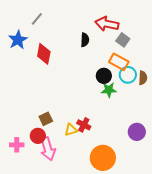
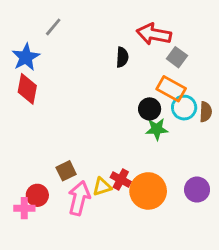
red diamond: (44, 54) -> (27, 89), moved
red circle: (38, 136) -> (37, 195), moved
pink arrow: (48, 149) -> (79, 198), moved, turned -150
orange circle: (103, 158) -> (148, 191), moved

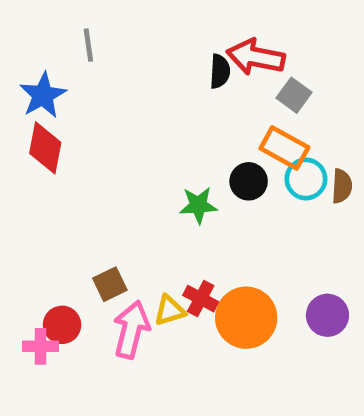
gray line: (53, 27) -> (88, 45), turned -48
black semicircle: (122, 57) -> (220, 71), moved
green star: (157, 129) -> (198, 205), moved

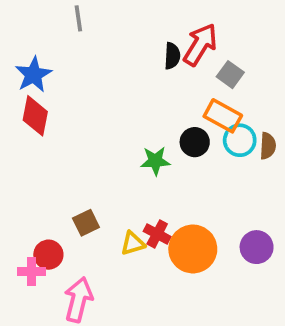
gray line: (88, 45) -> (78, 18), moved
red arrow: (256, 57) -> (200, 45), turned 111
pink arrow: (131, 330) -> (78, 300), moved

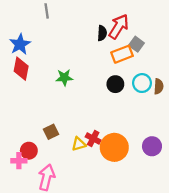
orange rectangle: (223, 116) -> (122, 54), moved, turned -50
green star: (155, 161) -> (64, 77), moved

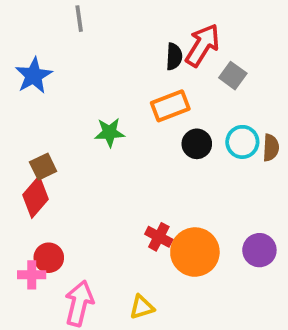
orange rectangle: (122, 54) -> (170, 106), moved
red diamond: (21, 69) -> (36, 197), moved, turned 30
brown square: (51, 132) -> (43, 167), moved
yellow triangle: (79, 144) -> (142, 307), moved

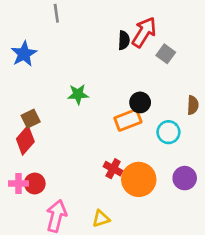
orange rectangle: (170, 106) -> (128, 120), moved
cyan circle: (242, 142) -> (168, 132), moved
pink cross: (32, 275) -> (19, 183), moved

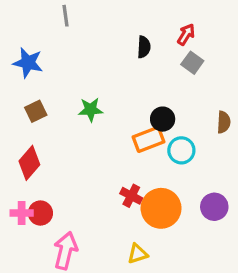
red arrow: (144, 32) -> (186, 34), moved, size x0.6
blue star: (24, 54) -> (28, 63), turned -30
brown square: (31, 119) -> (36, 111), moved
cyan circle: (168, 132) -> (181, 150), moved
yellow triangle: (101, 219) -> (138, 254), moved

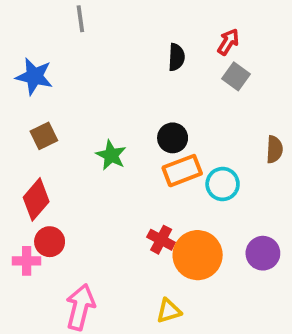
green star: (91, 110) -> (111, 155), moved, turned 30
black circle: (163, 119) -> (173, 138), moved
red circle: (40, 213) -> (50, 242), moved

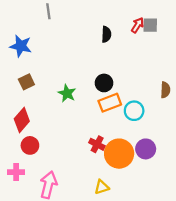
gray square: (236, 76) -> (150, 25), moved, turned -35
purple circle: (263, 253) -> (146, 149), moved
pink cross: (27, 261) -> (16, 172), moved

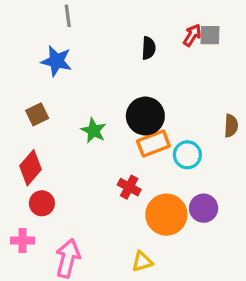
blue star: (21, 46) -> (56, 61), moved
black circle: (104, 83) -> (145, 116), size x1.5
red cross: (97, 144) -> (129, 187), moved

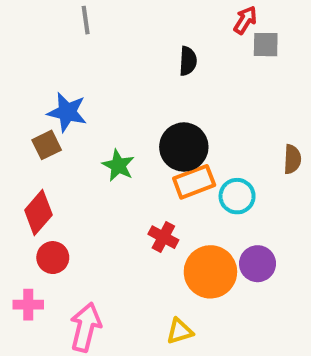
red arrow: (192, 35) -> (245, 20), moved
blue star: (56, 61) -> (67, 112), moved

